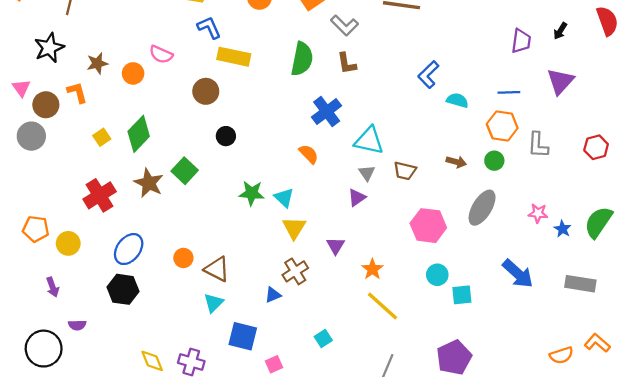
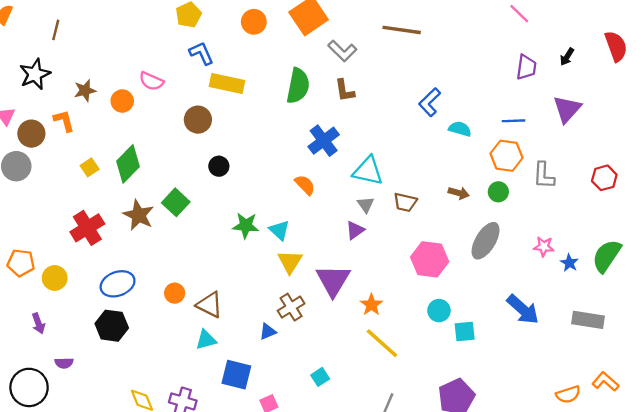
purple triangle: (336, 246) -> (333, 280), size x1.8
blue ellipse: (129, 249) -> (118, 284), turned 32
cyan triangle: (214, 303) -> (206, 340), turned 30

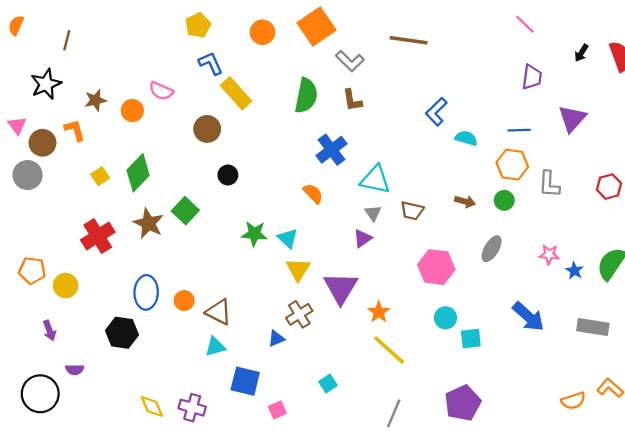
black arrow: (567, 57) -> (581, 53), moved
yellow rectangle: (227, 84) -> (236, 93), turned 36
gray ellipse: (486, 241) -> (492, 249), size x0.7
blue ellipse: (118, 284) -> (146, 292), moved, turned -68

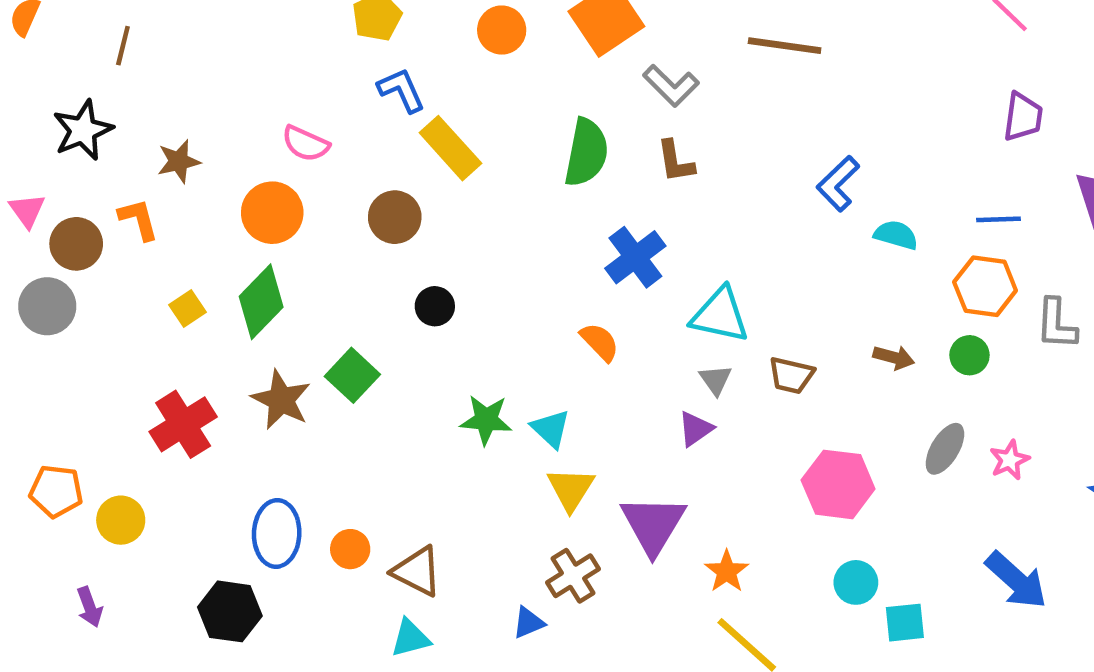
orange circle: (132, 111) -> (272, 213), moved, size x1.4
pink star: (549, 254) -> (1010, 460), moved, turned -30

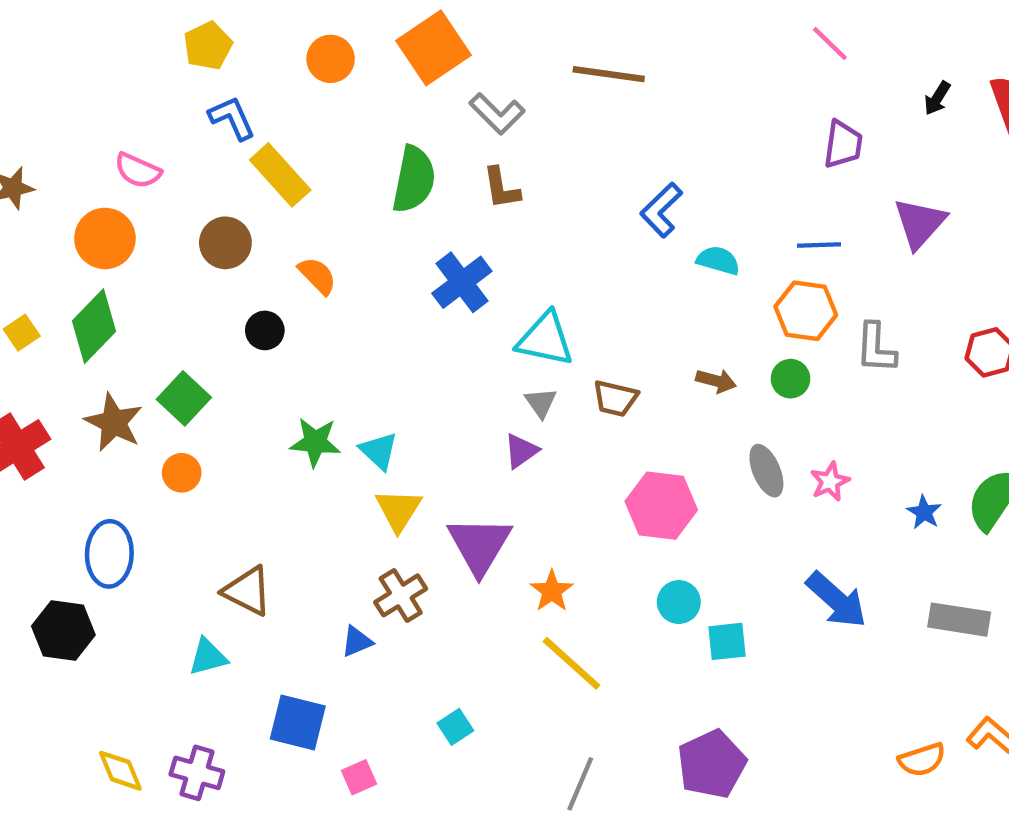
orange semicircle: (600, 342) -> (317, 276), moved
gray ellipse: (945, 449) -> (766, 471), turned -54
orange circle: (350, 549) -> (182, 473), moved
cyan triangle: (410, 638) -> (208, 657), moved

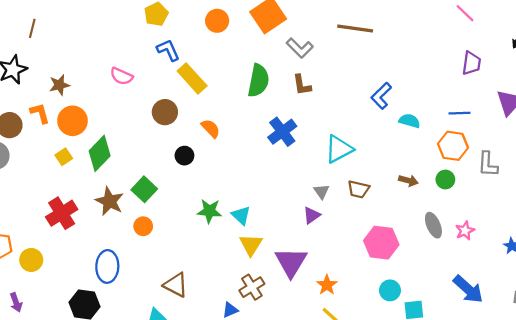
orange circle: (105, 238) -> (73, 121), moved
cyan triangle: (545, 339) -> (339, 149), moved, turned -40

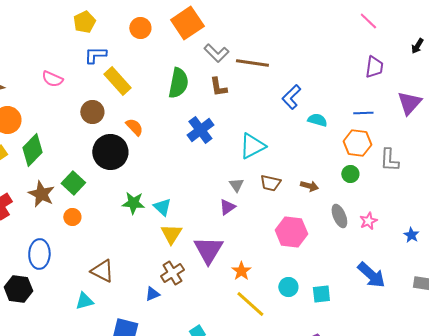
brown line: (355, 28) -> (252, 63), moved
blue L-shape: (168, 50) -> (95, 55), turned -65
black circle: (184, 156) -> (110, 152), size x2.0
brown arrow: (408, 181) -> (309, 186), moved
cyan circle: (390, 290) -> (288, 287), moved

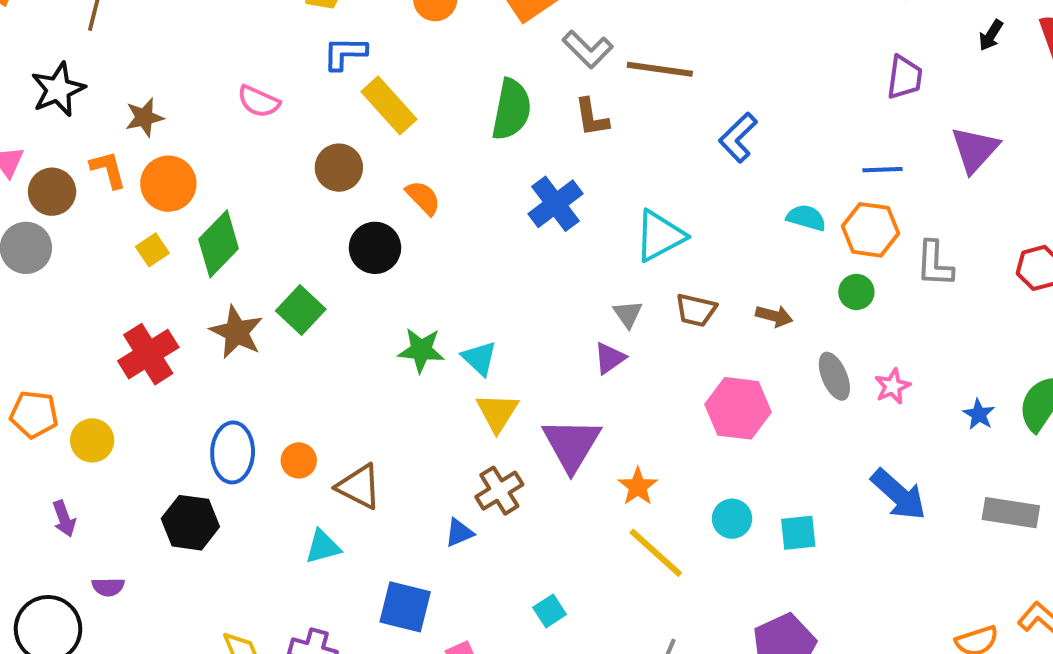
cyan semicircle: (317, 120) -> (806, 218), moved
black circle: (110, 152) -> (375, 248), size x0.7
orange circle: (72, 217) -> (299, 460), moved

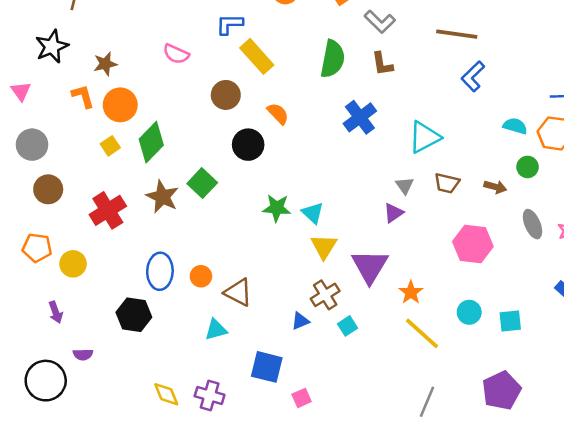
brown line: (660, 69) -> (457, 34), moved
brown circle: (52, 192) -> (48, 189), moved
green circle: (856, 292) -> (528, 167), moved
cyan square: (550, 611) -> (347, 326), moved

